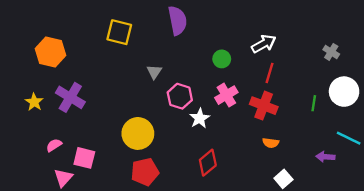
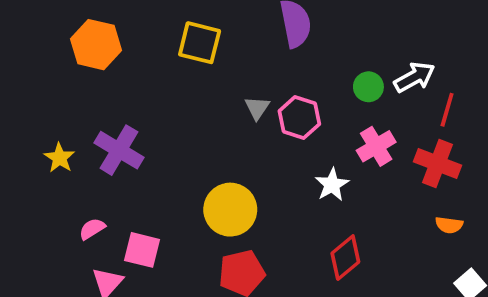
white arrow: (264, 44) -> (414, 77), moved
orange hexagon: (51, 52) -> (96, 45), moved
pink hexagon: (180, 96) -> (299, 117), moved

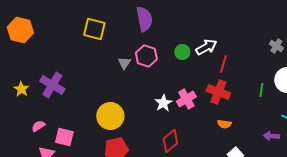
orange hexagon: (96, 45) -> (20, 30), moved
pink hexagon: (299, 117) -> (146, 56), moved
pink cross: (376, 146) -> (186, 99), moved

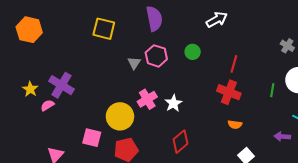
white arrow: (206, 47) -> (217, 20), moved
pink cross: (186, 99) -> (147, 99), moved
pink semicircle: (38, 126) -> (47, 105), moved
pink square: (64, 137) -> (92, 138), moved

